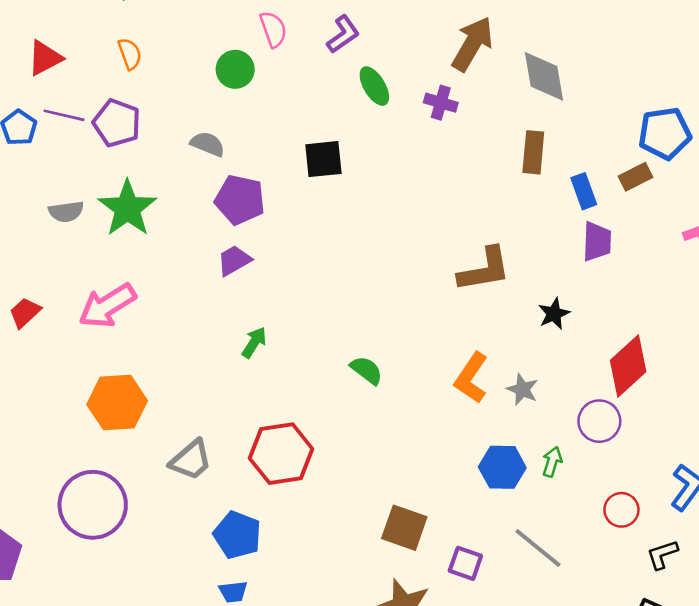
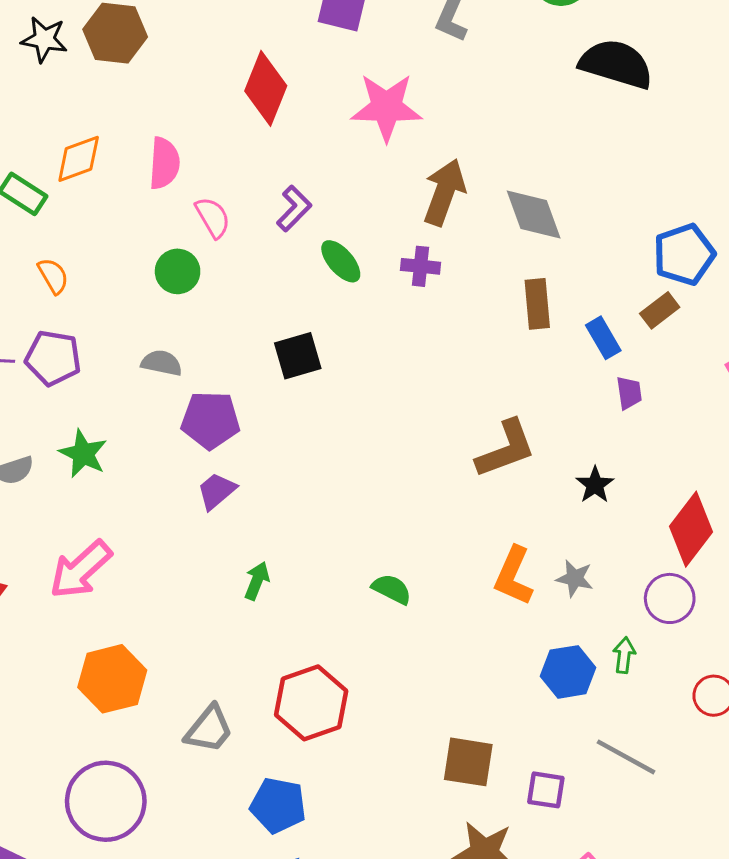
green star: (127, 208) -> (83, 454), size x0.7
purple trapezoid: (597, 242) -> (629, 393), size x0.7

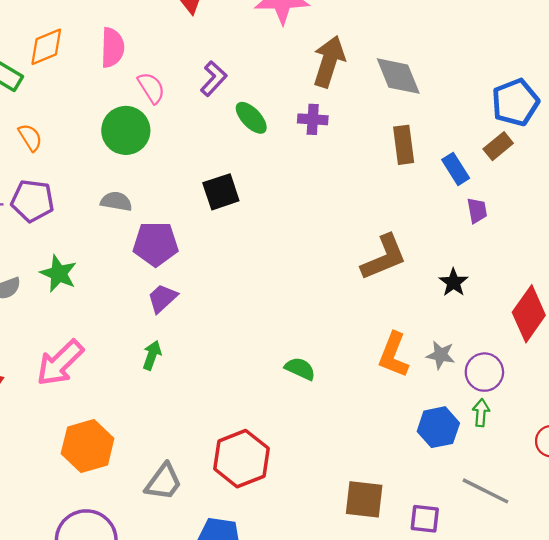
green circle: (178, 271) -> (126, 130), size x1.4
green arrow: (257, 581) -> (152, 355), moved
purple circle: (670, 598) -> (484, 372), moved

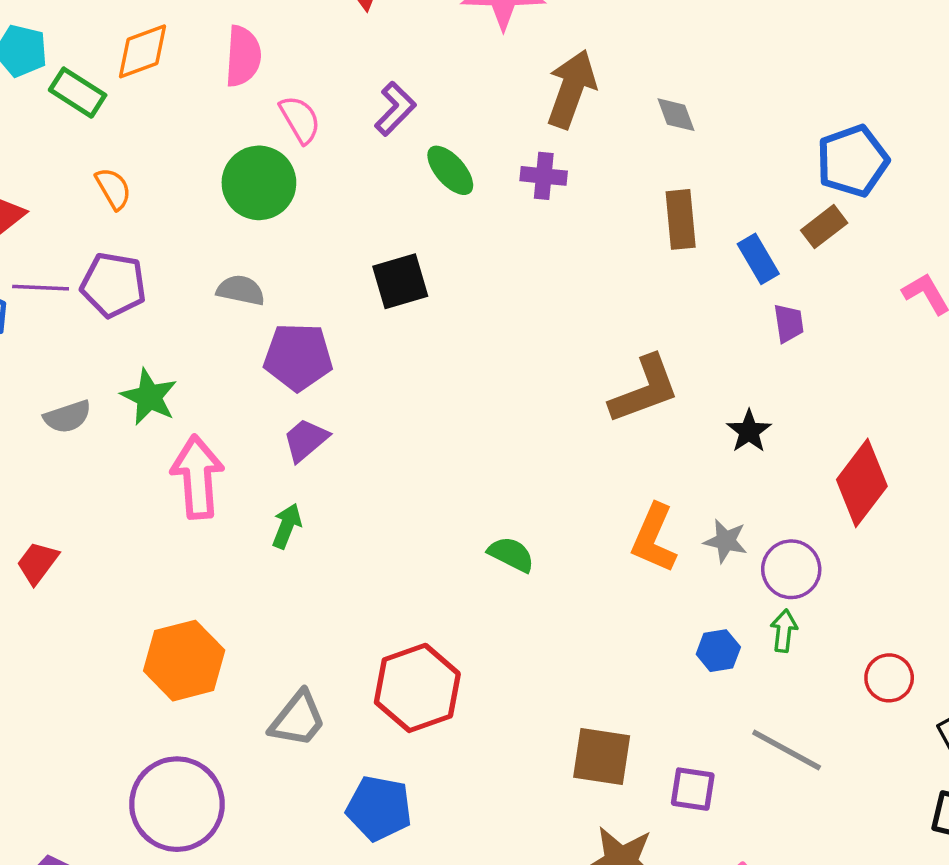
gray diamond: (398, 76) -> (676, 115), size x0.6
pink arrow: (60, 363) -> (197, 477), moved, turned 128
blue hexagon: (438, 427) -> (718, 651), size x0.7

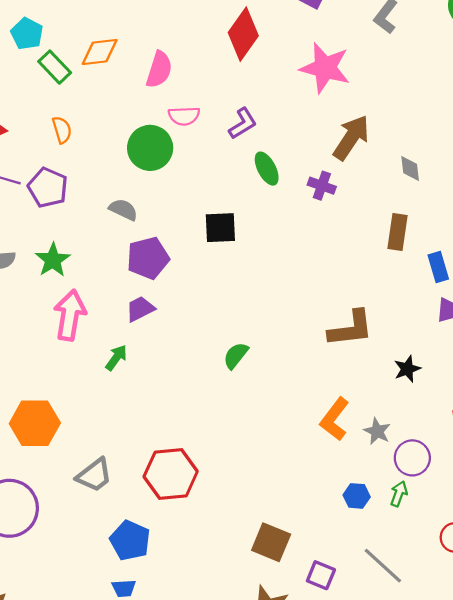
pink semicircle: (300, 119) -> (184, 116), turned 104
purple pentagon: (298, 357) -> (148, 258), turned -30
green semicircle: (511, 554) -> (236, 356), moved, turned -92

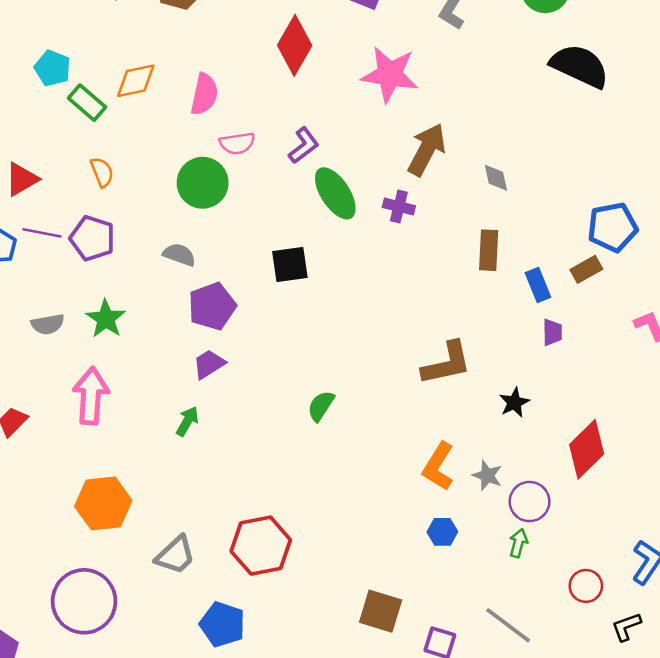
green ellipse: (267, 169) -> (335, 193), size x1.4
pink arrow: (70, 315) -> (91, 396), moved
blue hexagon: (357, 496) -> (442, 532), moved

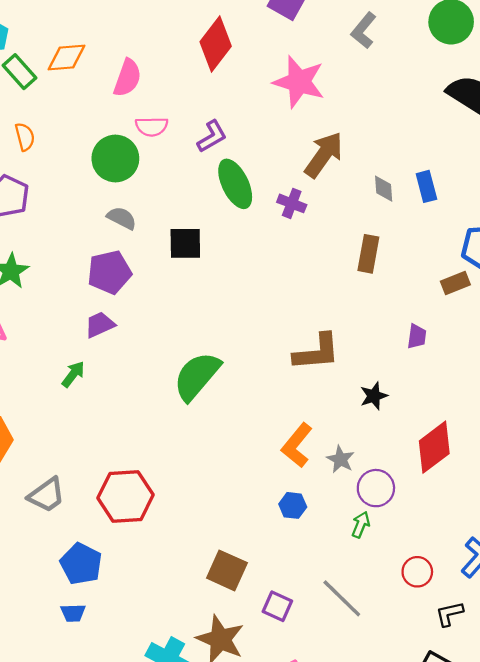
gray semicircle: (179, 255) -> (122, 218), moved
blue rectangle: (538, 285) -> (426, 186), moved
green semicircle: (321, 406) -> (197, 376), size x1.8

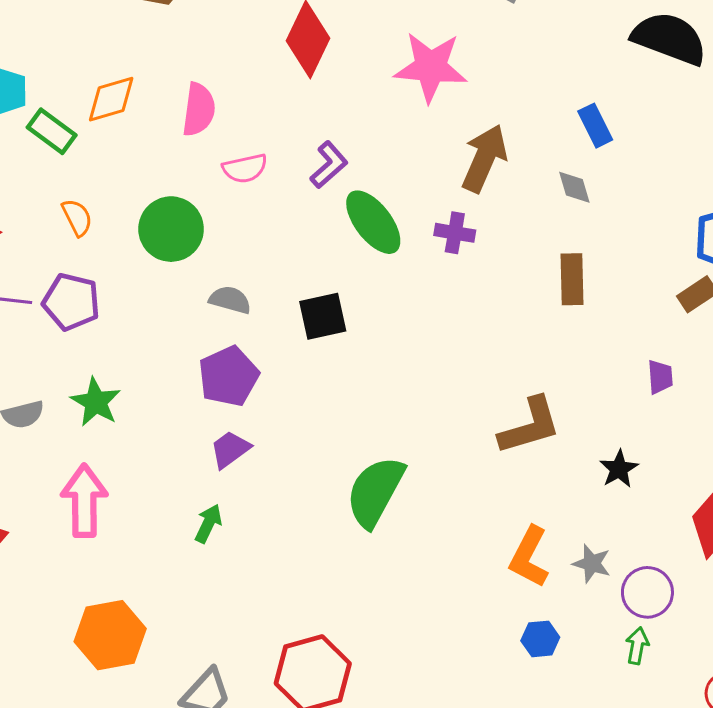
green circle: (115, 158) -> (171, 229), moved
blue rectangle: (426, 186) -> (595, 126), moved

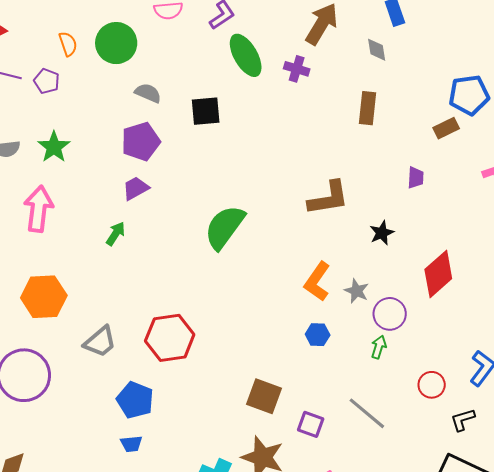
orange semicircle: (77, 217) -> (68, 44), moved
purple pentagon: (71, 302) -> (47, 81), size x0.7

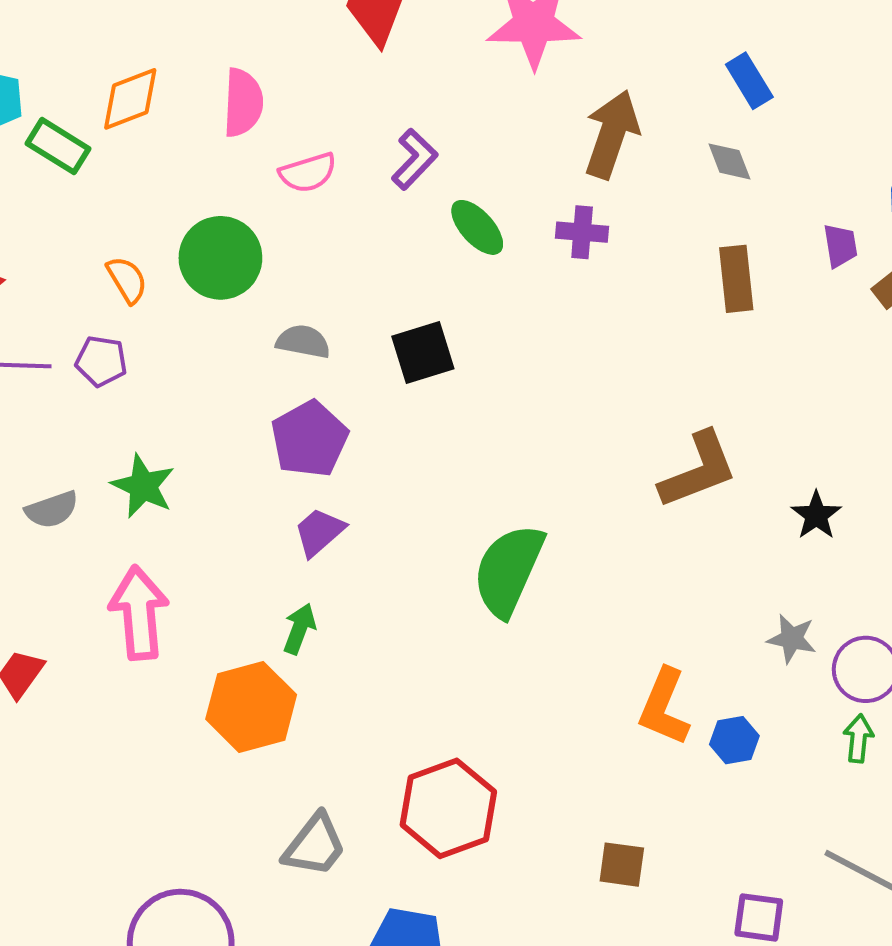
green ellipse: (246, 55) -> (477, 227), size x0.7
purple trapezoid: (416, 178) -> (840, 246), moved
orange L-shape: (317, 281) -> (664, 707), moved
orange hexagon: (44, 297) -> (251, 707), moved
brown square: (264, 396) -> (622, 865), moved, size x0.7

